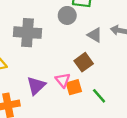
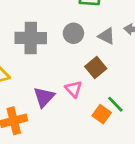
gray circle: (67, 15) -> (73, 33), moved
orange square: (74, 87) -> (102, 114), moved, turned -35

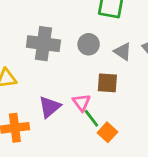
brown square: (96, 67) -> (107, 83), turned 36
green line: (115, 104) -> (91, 118), moved

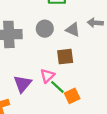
pink triangle: (81, 102) -> (47, 76), turned 32
orange square: (107, 132) -> (72, 96), turned 32

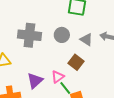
brown square: (65, 57) -> (76, 62), turned 35

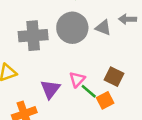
gray circle: (62, 35) -> (72, 28), size x1.6
brown square: (76, 62) -> (114, 77), moved

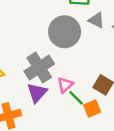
gray triangle: (103, 28) -> (96, 20), moved
gray cross: (33, 36) -> (39, 67), moved, turned -32

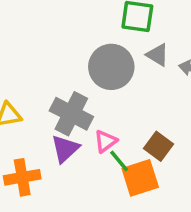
gray cross: (39, 67) -> (71, 114), turned -36
orange square: (92, 109) -> (140, 178), size x1.5

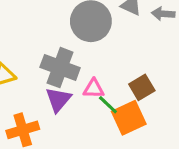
pink triangle: (105, 141) -> (94, 89), turned 45
brown square: (159, 146) -> (142, 87), turned 30

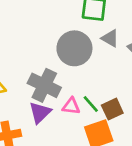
green line: (108, 105) -> (91, 104), moved

